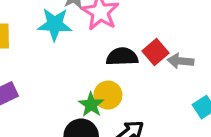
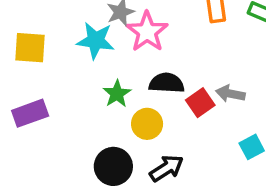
red square: (155, 52) -> (200, 103), moved
green star: (91, 105) -> (117, 94), moved

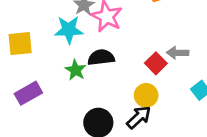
black semicircle: (167, 83) -> (101, 57), moved
green star: (117, 94) -> (76, 70), moved
yellow circle: (147, 124) -> (146, 95), moved

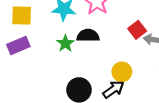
red square: (156, 63) -> (137, 30), moved
purple rectangle: (28, 93) -> (18, 46), moved

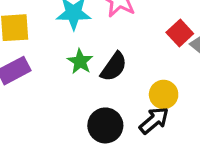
black semicircle: (88, 35) -> (114, 67), moved, turned 130

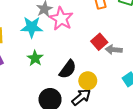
black semicircle: (114, 67) -> (68, 69), moved

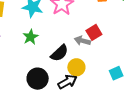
gray arrow: (114, 50) -> (82, 41), moved

